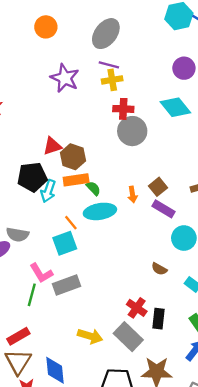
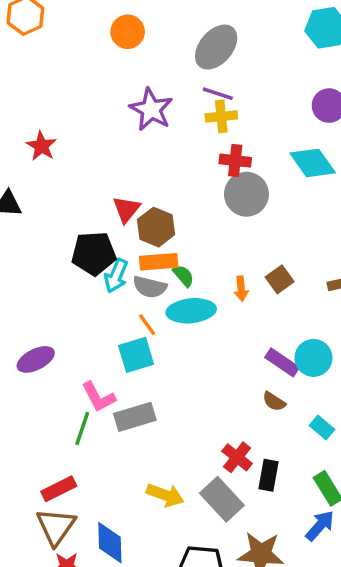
red triangle: (52, 146) -> (126, 209), turned -36
purple rectangle: (163, 209) -> (282, 362), moved
gray semicircle: (18, 235) -> (150, 287), moved

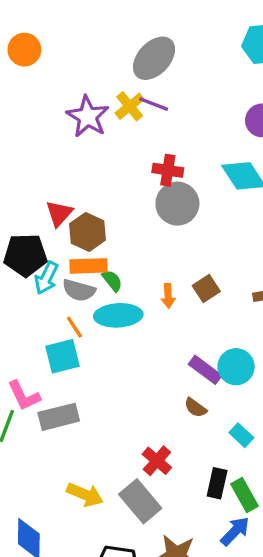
orange circle: (128, 32) -> (24, 50), moved
yellow cross: (221, 116) -> (130, 106), moved, turned -36
black rectangle: (268, 475) -> (217, 483), moved

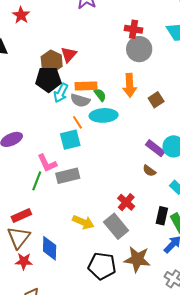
brown hexagon: (87, 232) -> (52, 61), moved
orange arrow: (168, 296) -> (130, 85), moved, size x1.6

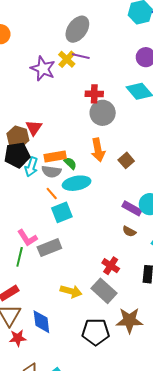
cyan square: (70, 140) -> (62, 212), moved

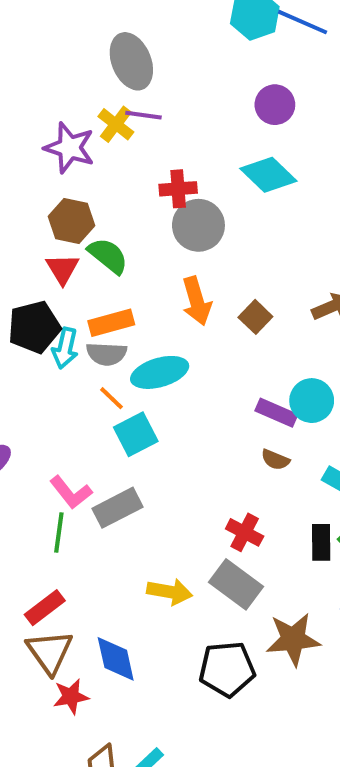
gray ellipse: (77, 29) -> (131, 61), turned -52
brown hexagon: (18, 137) -> (71, 221), moved
green semicircle: (70, 163) -> (108, 256), moved, size x1.5

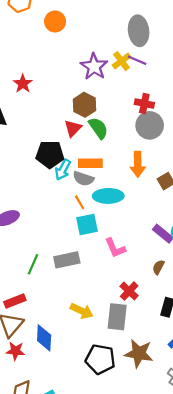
brown semicircle: (275, 460) -> (158, 267), moved, turned 80
pink L-shape: (71, 492) -> (115, 248), moved
gray rectangle: (236, 584) -> (117, 317), turned 44

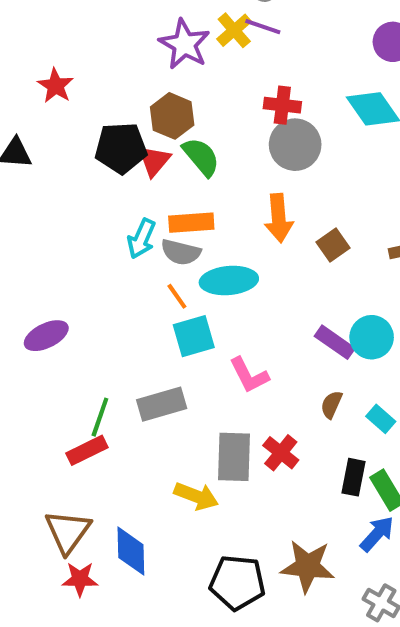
black pentagon: (50, 154) -> (121, 148), moved
red rectangle: (15, 301) -> (87, 450), moved
gray rectangle: (117, 317) -> (234, 457), moved

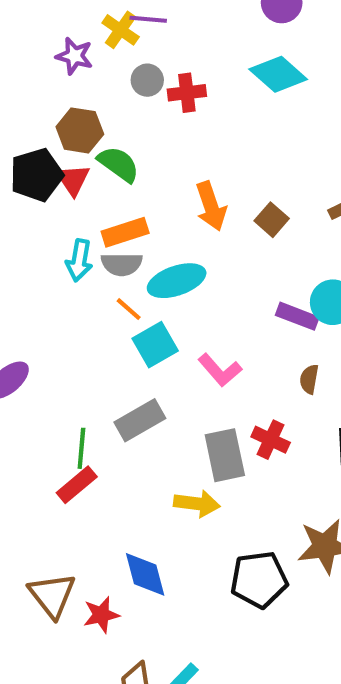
purple star: (184, 44) -> (74, 56), size x0.7
gray circle: (295, 145) -> (147, 80), moved, size x0.6
brown triangle: (68, 532) -> (52, 595), moved

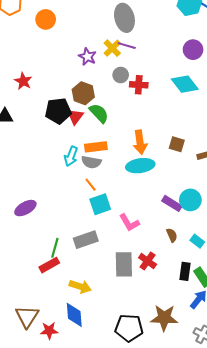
brown square: (272, 220) -> (177, 144), moved, turned -35
cyan ellipse: (177, 281) -> (140, 166), moved
brown semicircle: (309, 379) -> (172, 235), turned 136
yellow arrow: (197, 504) -> (80, 287), moved

